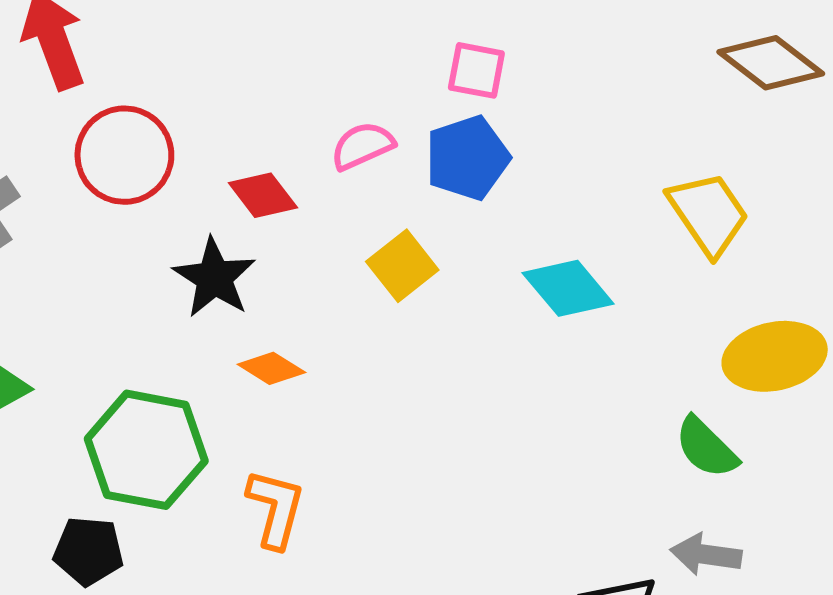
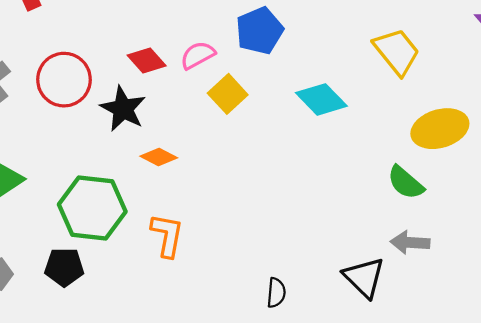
pink semicircle: (362, 146) -> (198, 55), moved
red circle: (124, 155) -> (64, 80), moved

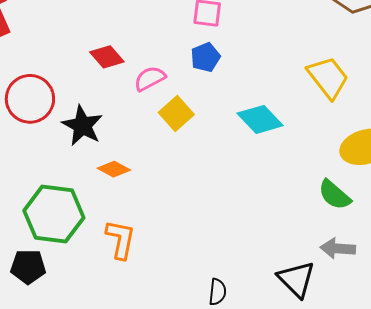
blue pentagon: (259, 31) -> (205, 57), size x0.7
red diamond: (147, 60) -> (107, 57), moved

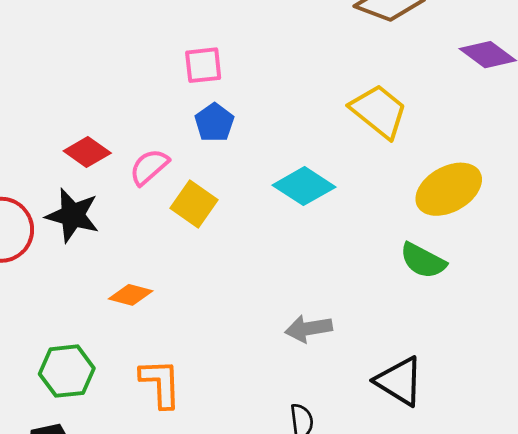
black star: (82, 126) -> (72, 215), moved
green hexagon: (54, 214) -> (67, 371), size x0.7
gray arrow: (338, 248) -> (309, 329), moved

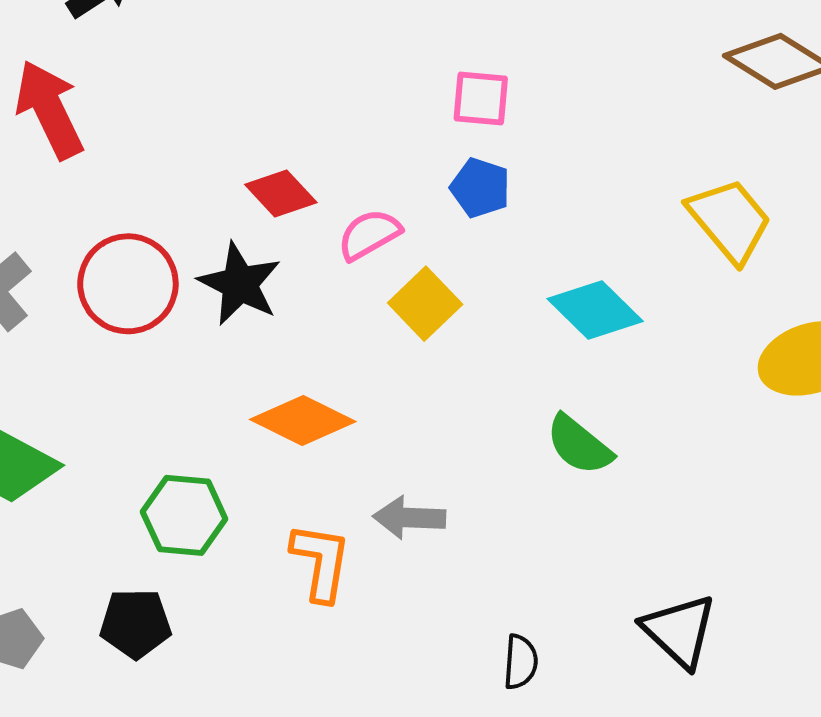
blue pentagon: (214, 123) -> (480, 188), turned -30
green semicircle: (423, 261) -> (579, 445), moved
orange diamond: (131, 295) -> (303, 421), size x1.5
gray arrow: (309, 329) -> (409, 518), moved

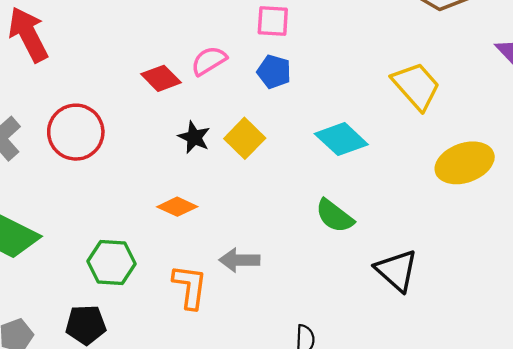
pink semicircle: (369, 234) -> (209, 61), moved
black star: (240, 284) -> (194, 137), moved, size x0.7
orange diamond: (303, 421) -> (177, 207), size x0.7
black triangle: (679, 631) -> (397, 270), moved

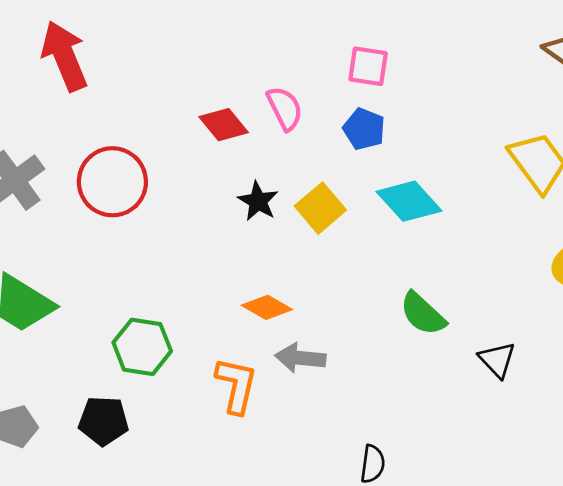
pink semicircle: (209, 61) -> (285, 108), turned 90
cyan diamond: (341, 139) -> (409, 201), moved
orange diamond: (177, 207) -> (267, 307), moved
black triangle: (397, 270) -> (497, 360), moved, size x0.7

